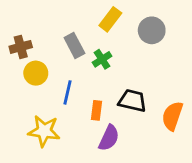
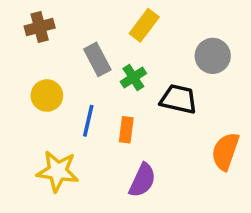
gray circle: (152, 30) -> (213, 56), moved
brown cross: (21, 47) -> (40, 27), moved
black trapezoid: (132, 101) -> (178, 99), moved
orange rectangle: (97, 110) -> (126, 130), moved

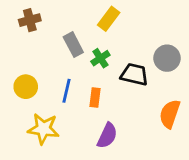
gray circle: (213, 56) -> (167, 58), moved
yellow circle: (47, 96) -> (26, 87), moved

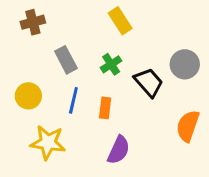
yellow rectangle: (109, 19) -> (120, 21), turned -70
gray rectangle: (73, 45) -> (66, 60), moved
black trapezoid: (134, 74) -> (149, 82), turned 36

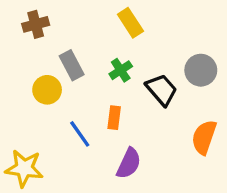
yellow circle: (28, 96) -> (47, 90), moved
blue line: (73, 100) -> (80, 134), moved, turned -48
yellow star: (48, 142) -> (24, 168), moved

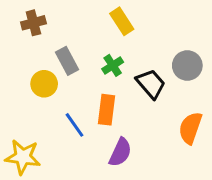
orange rectangle: (114, 118) -> (107, 110), size x1.4

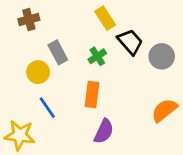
black trapezoid: (151, 84) -> (130, 42), moved
blue line: (75, 125) -> (47, 108), moved
orange semicircle: (190, 128) -> (164, 110), turned 32

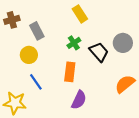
brown cross: (29, 20) -> (12, 20), moved
black trapezoid: (130, 42) -> (99, 52), moved
gray rectangle: (58, 52) -> (37, 31), moved

